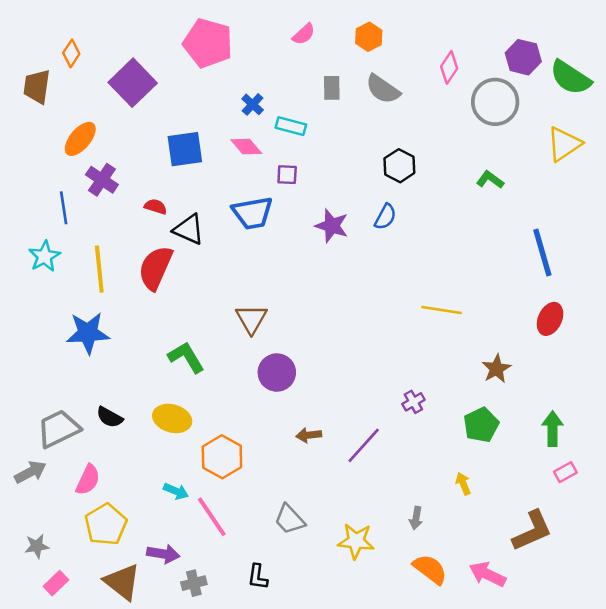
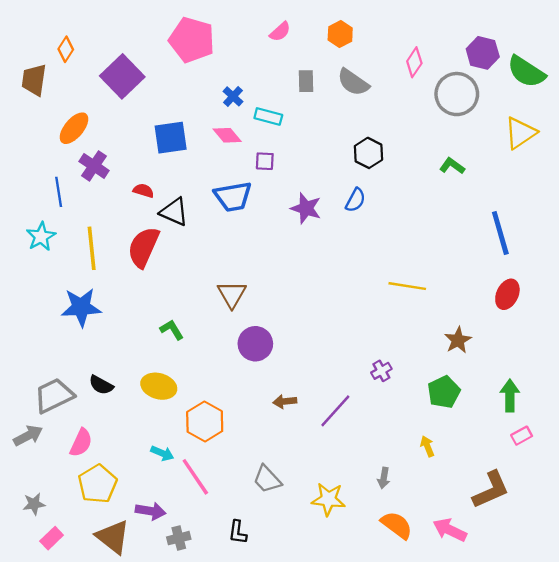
green L-shape: (186, 357) -> (172, 330), size x0.7

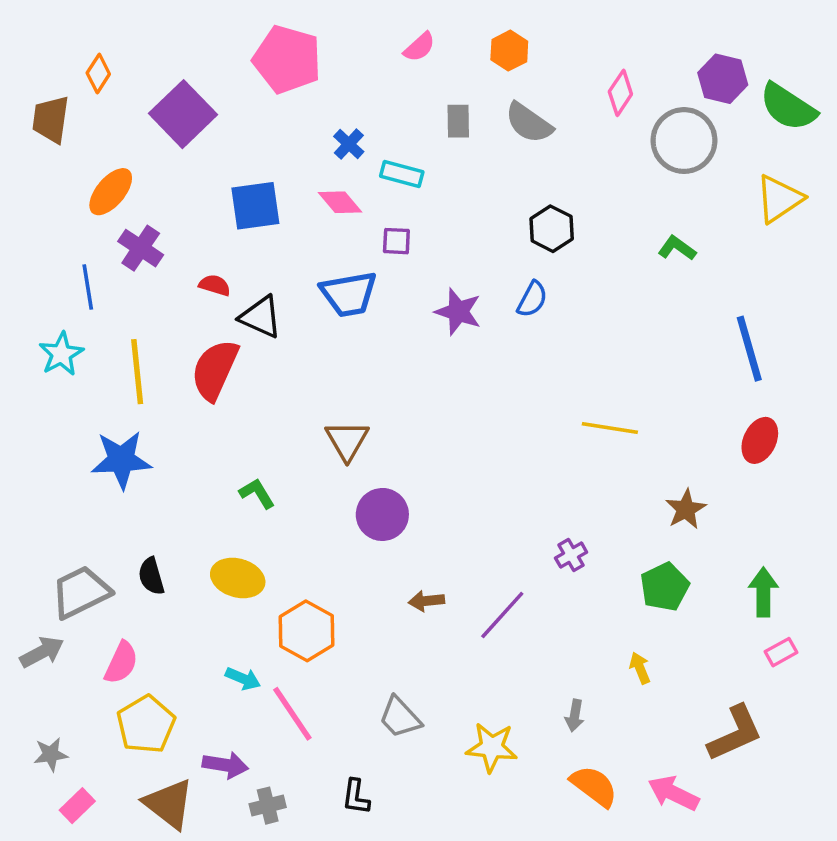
black semicircle: (101, 385) -> (151, 576), turned 45

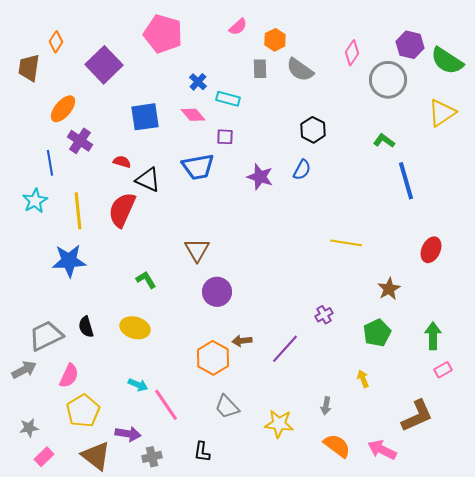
orange hexagon: (509, 51) -> (275, 40), moved
blue line: (749, 349) -> (406, 181), moved
orange hexagon: (306, 631) -> (213, 358), moved

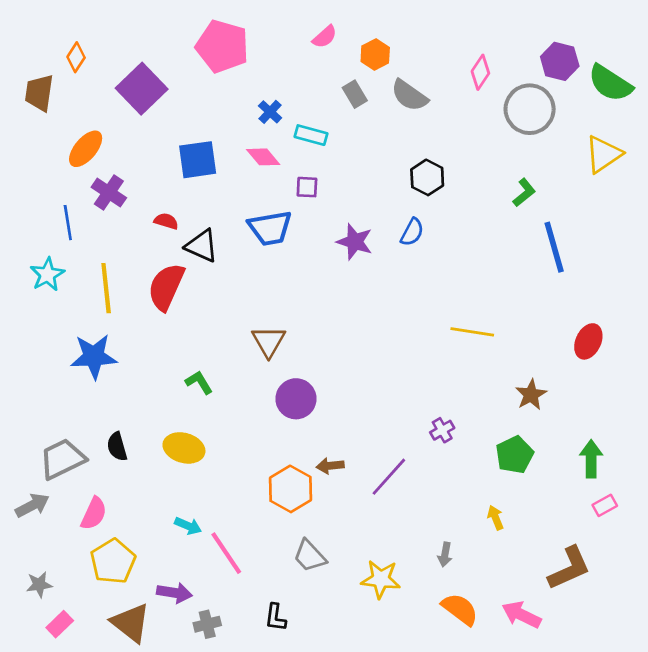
gray rectangle: (260, 69) -> (355, 94), turned -30
green L-shape: (384, 141) -> (524, 192), turned 105

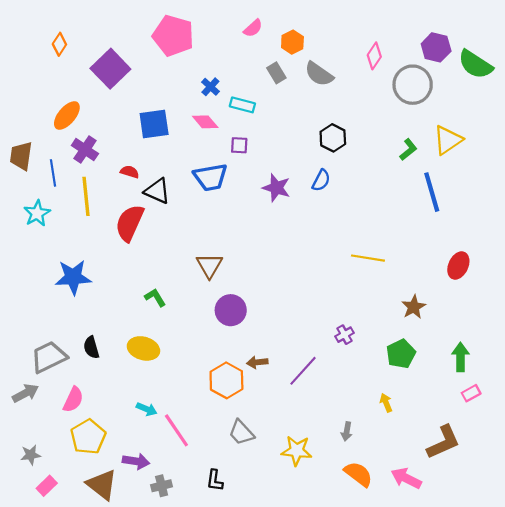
brown trapezoid: (39, 93) -> (21, 156), moved
yellow triangle: (603, 154) -> (448, 140), moved
yellow line: (106, 288) -> (86, 196), moved

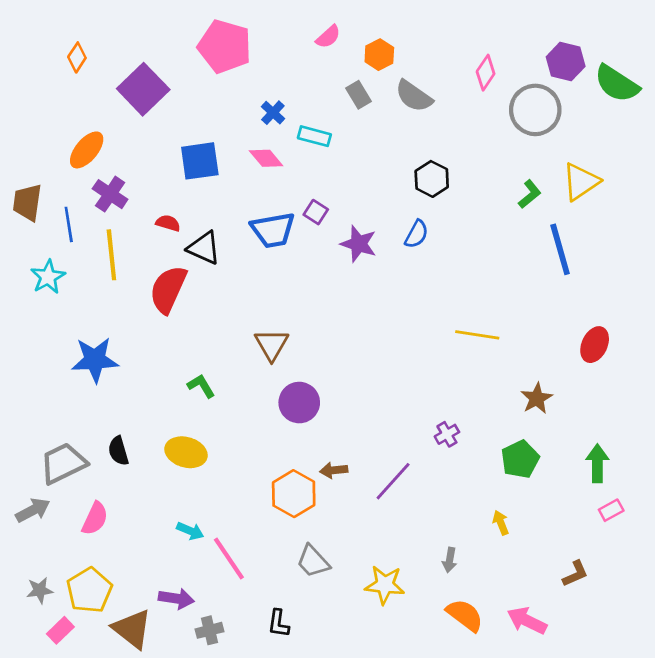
purple square: (239, 145) -> (316, 212), moved, turned 30
yellow pentagon: (88, 437) -> (89, 590), moved
brown L-shape: (443, 442) -> (575, 574), size x0.6

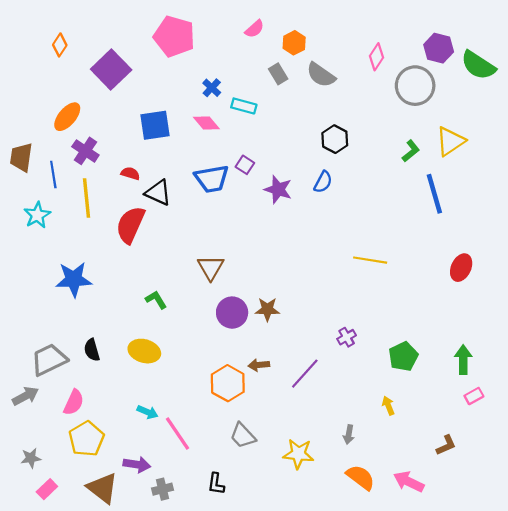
brown star: (537, 398) -> (267, 309), moved, turned 30
yellow pentagon: (89, 590) -> (86, 439), moved

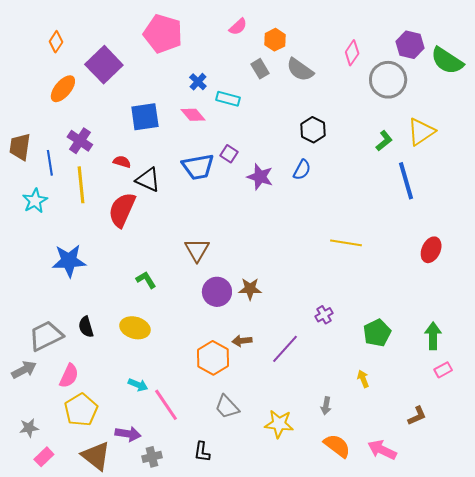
orange ellipse: (67, 117) -> (63, 89), moved

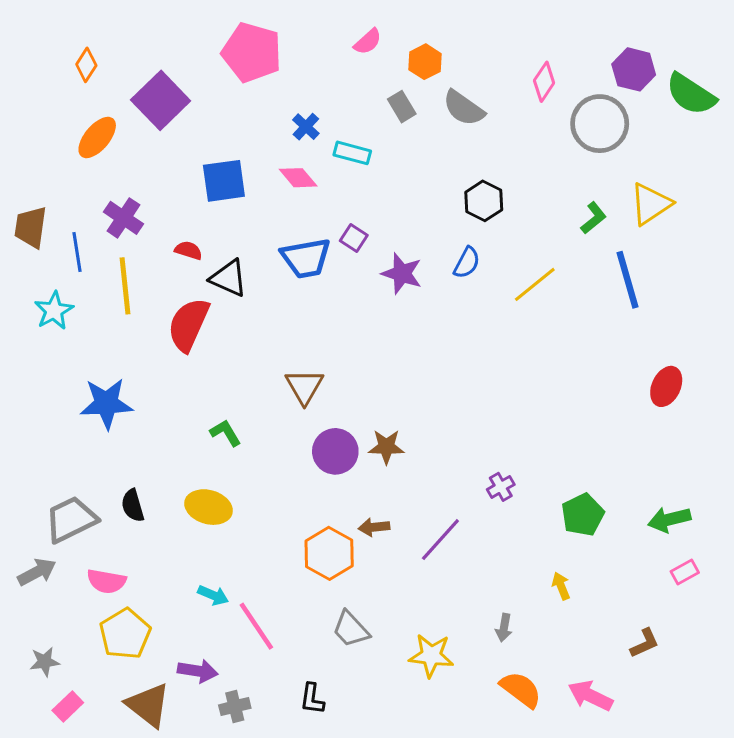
yellow line: (346, 243) -> (535, 284), moved, turned -48
green arrow: (433, 336) -> (669, 519), turned -104
pink semicircle: (69, 376) -> (106, 581), turned 75

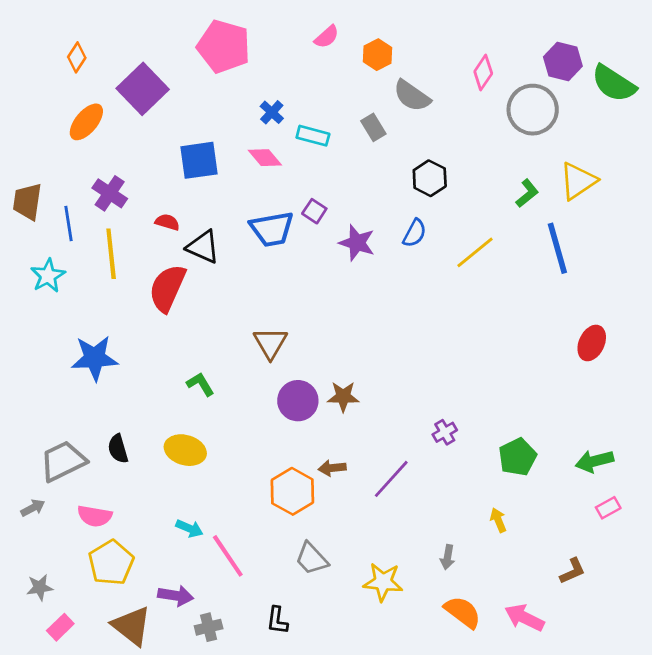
gray rectangle: (402, 107) -> (373, 127), moved
gray arrow: (37, 572) -> (33, 508), size x0.7

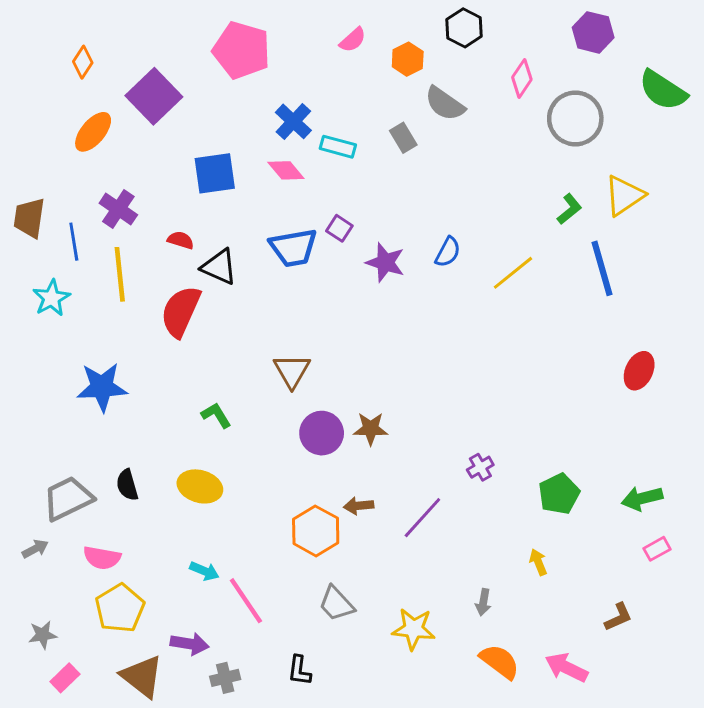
purple hexagon: (563, 61) -> (593, 32), moved
blue cross: (272, 112) -> (293, 121), size x1.4
black hexagon: (430, 178) -> (464, 28), moved

